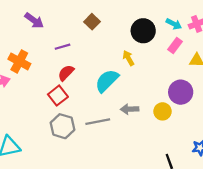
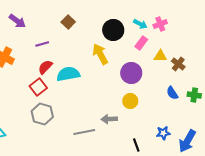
yellow arrow: (128, 58) -> (100, 54), size x1.5
cyan semicircle: (107, 81) -> (68, 74), moved, turned 35
purple circle: (181, 92) -> (131, 73), moved
gray arrow: (130, 109) -> (109, 119), moved
gray line: (98, 122) -> (84, 132), moved

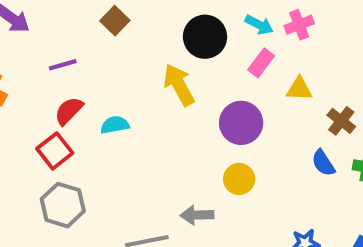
brown cross: (178, 64) -> (341, 121), moved
cyan semicircle: (68, 74) -> (115, 125), size x0.6

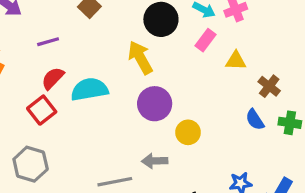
purple circle: (241, 123) -> (155, 104), moved
cyan semicircle: (115, 125) -> (89, 89), size x1.6
gray hexagon: (63, 205) -> (31, 164), moved

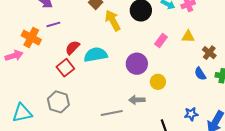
pink rectangle: (206, 40) -> (161, 41), moved
purple line: (48, 42) -> (53, 24), moved
yellow arrow: (140, 58) -> (113, 20), moved

